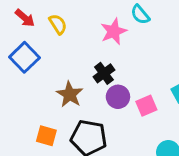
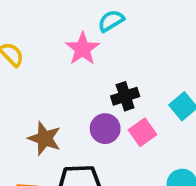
cyan semicircle: (140, 15) -> (111, 21), turned 110
black cross: (104, 73) -> (125, 96), moved, turned 30

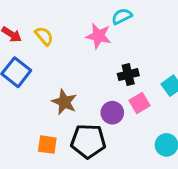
pink star: (82, 49) -> (98, 36), turned -30
purple circle: (105, 129) -> (112, 113), moved

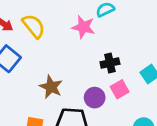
yellow semicircle: (44, 36) -> (34, 26), size x1.4

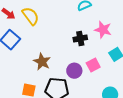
pink star: (83, 27) -> (103, 30), moved
black cross: (110, 63) -> (80, 38), moved

